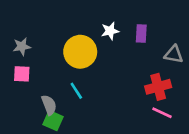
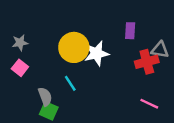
white star: (110, 31) -> (97, 53), moved, size x1.5
pink square: (22, 74) -> (20, 68), turned 35
red cross: (158, 87) -> (147, 62), moved

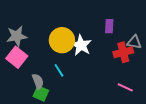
gray star: (20, 43) -> (17, 36), size x1.5
white star: (97, 53) -> (81, 45), turned -30
pink square: (20, 68) -> (17, 57), size x1.5

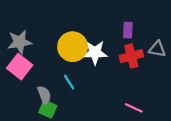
white star: (81, 45) -> (95, 53), turned -30
red cross: (123, 52) -> (131, 56), moved
pink line: (125, 87) -> (134, 108), moved

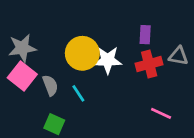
gray semicircle: (44, 95) -> (50, 85), moved
pink line: (134, 108) -> (161, 113), moved

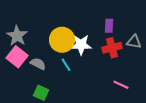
gray star: (22, 48) -> (17, 36), turned -30
gray semicircle: (50, 85) -> (38, 64), turned -42
cyan line: (78, 93) -> (66, 65), moved

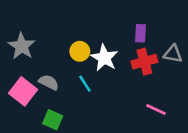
yellow circle: (62, 40) -> (80, 51), size x0.6
white star: (81, 45) -> (104, 58), turned 30
pink square: (17, 57) -> (23, 91), moved

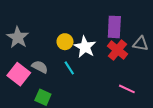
purple rectangle: (141, 33) -> (114, 27), size x1.5
red cross: (144, 62) -> (117, 50), turned -36

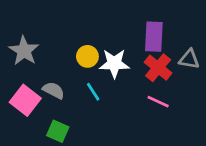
white star: (85, 47) -> (114, 63), turned -30
pink line: (127, 89) -> (158, 102), moved

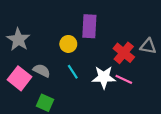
purple rectangle: (154, 37) -> (89, 26), moved
white star: (114, 63) -> (104, 77), moved

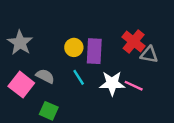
purple rectangle: (89, 26) -> (94, 51), moved
gray triangle: (148, 46) -> (149, 55), moved
red cross: (124, 53) -> (134, 41), moved

